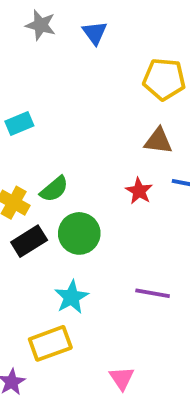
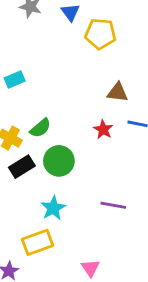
yellow pentagon: (164, 79) -> (100, 34), moved

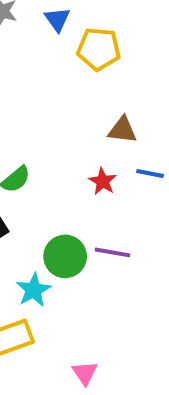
green circle: (59, 161) -> (65, 256), moved
purple line: (113, 205) -> (113, 252), moved

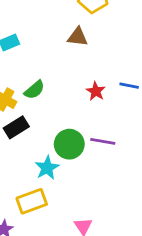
brown triangle: (122, 130) -> (78, 37), moved

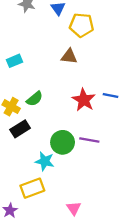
red star: (96, 91) -> (84, 100), size x1.5
cyan star: (47, 168) -> (45, 161), turned -30

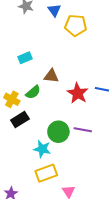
brown triangle: (69, 56) -> (51, 76), moved
cyan rectangle: (14, 61) -> (25, 58), moved
yellow rectangle: (32, 188) -> (46, 173), moved

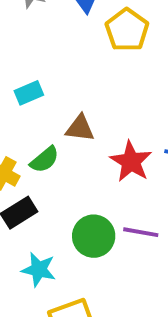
yellow pentagon: (76, 25) -> (127, 30), turned 30
cyan star: (42, 149) -> (39, 269), moved

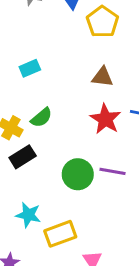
brown triangle: (80, 128) -> (102, 77), moved
cyan star: (39, 269) -> (28, 215), moved

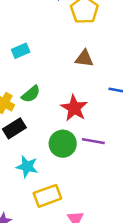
red star: (105, 119) -> (74, 108), moved
cyan star: (28, 215) -> (27, 167), moved

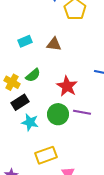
brown triangle: (84, 58) -> (54, 44), moved
cyan star: (27, 167) -> (30, 122), moved

